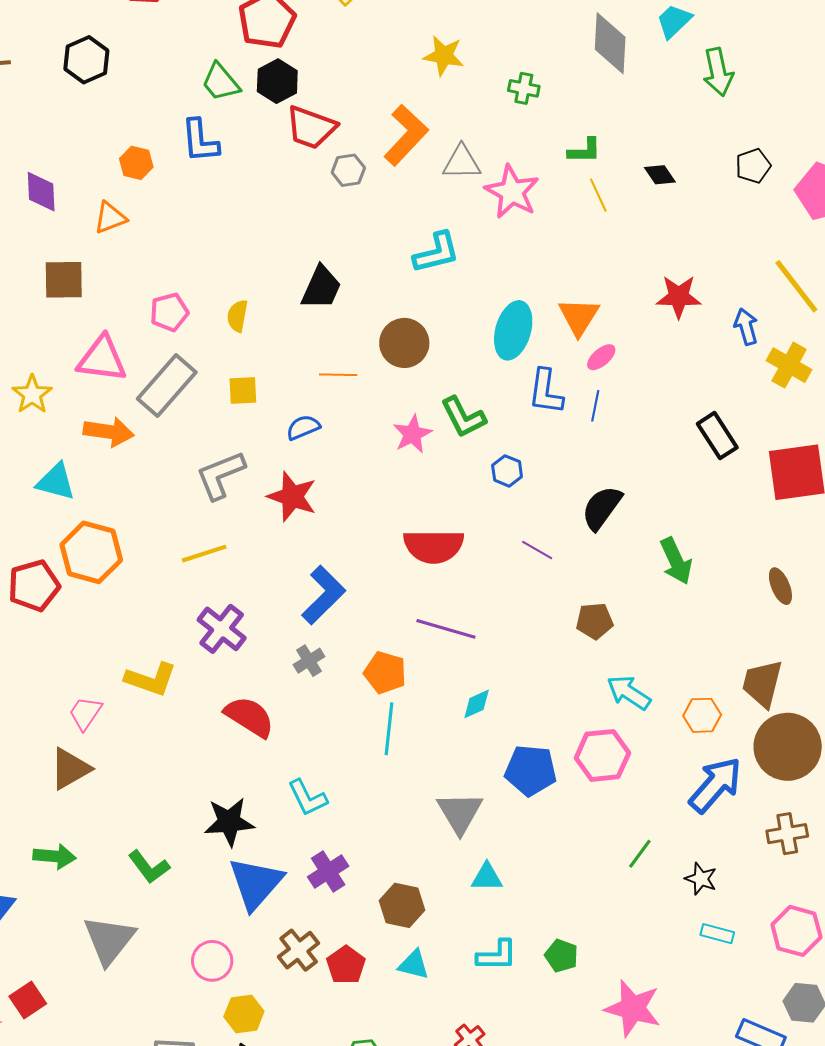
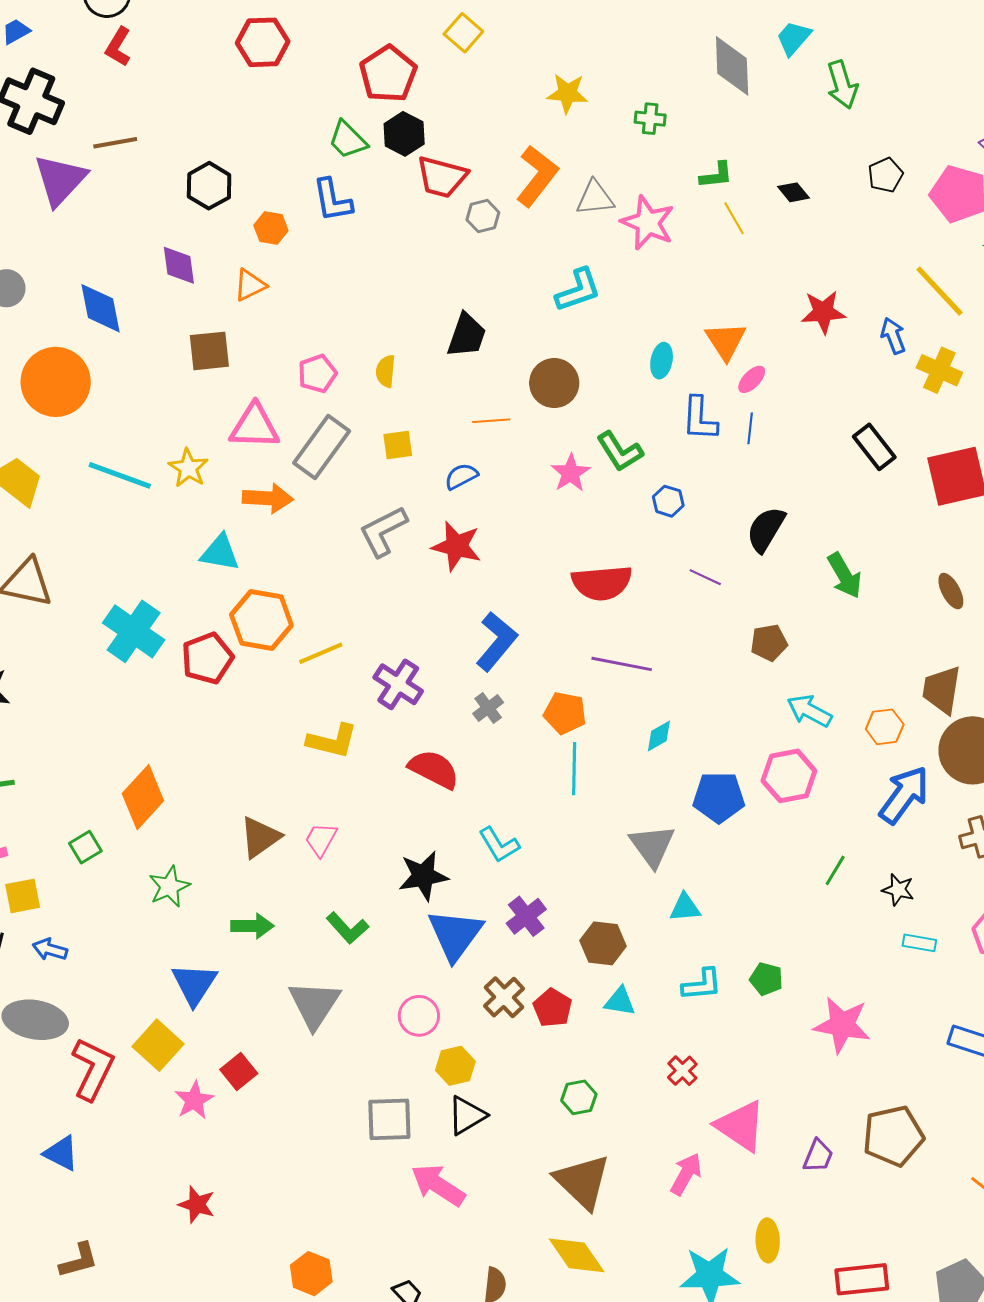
black hexagon: (86, 60) -> (209, 186), moved
cyan ellipse: (513, 330) -> (662, 361), size x0.6
yellow line: (204, 554) -> (321, 653), moved
pink trapezoid: (85, 713) -> (321, 839), moved

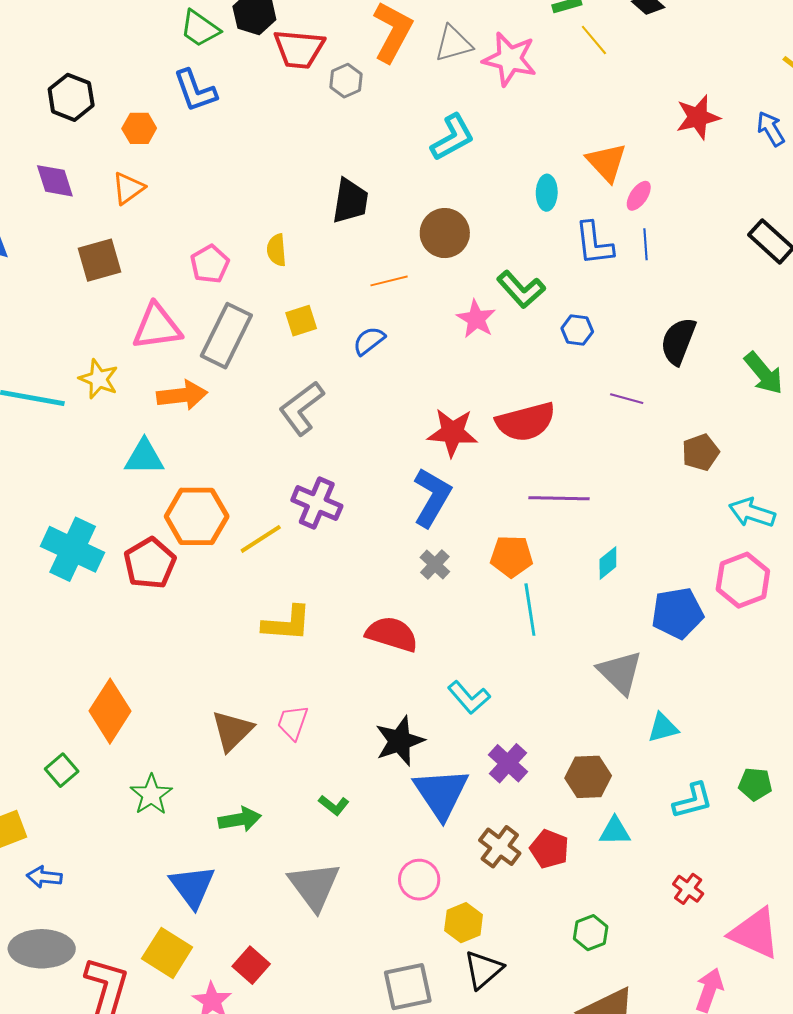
red star: (457, 546) -> (452, 433), moved
purple cross: (398, 684) -> (317, 503), moved
green L-shape: (347, 928) -> (334, 805), size x0.7

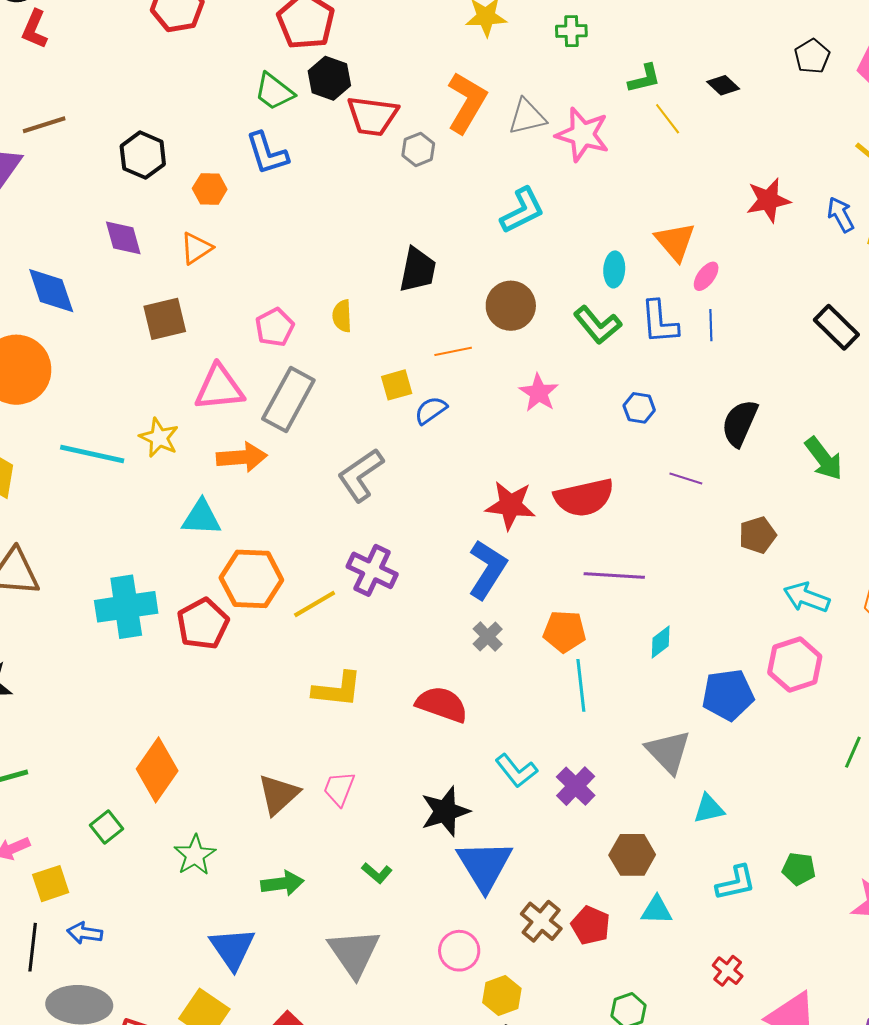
green L-shape: (521, 289) -> (598, 325), moved
yellow square: (301, 321) -> (397, 385), moved
cyan cross: (73, 549) -> (126, 607), turned -36
purple cross: (508, 763) -> (576, 786), moved

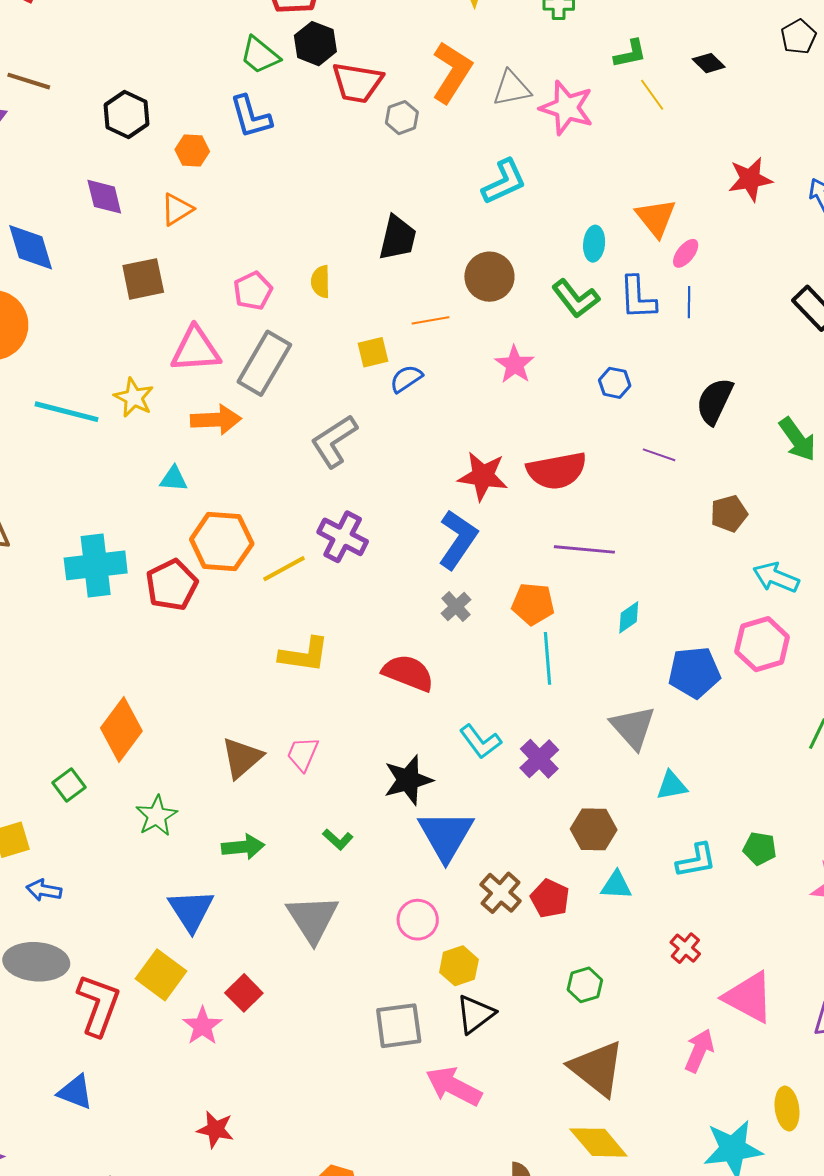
brown line: (44, 125) -> (29, 81), turned 33
cyan triangle: (201, 518) -> (174, 479), size x0.7

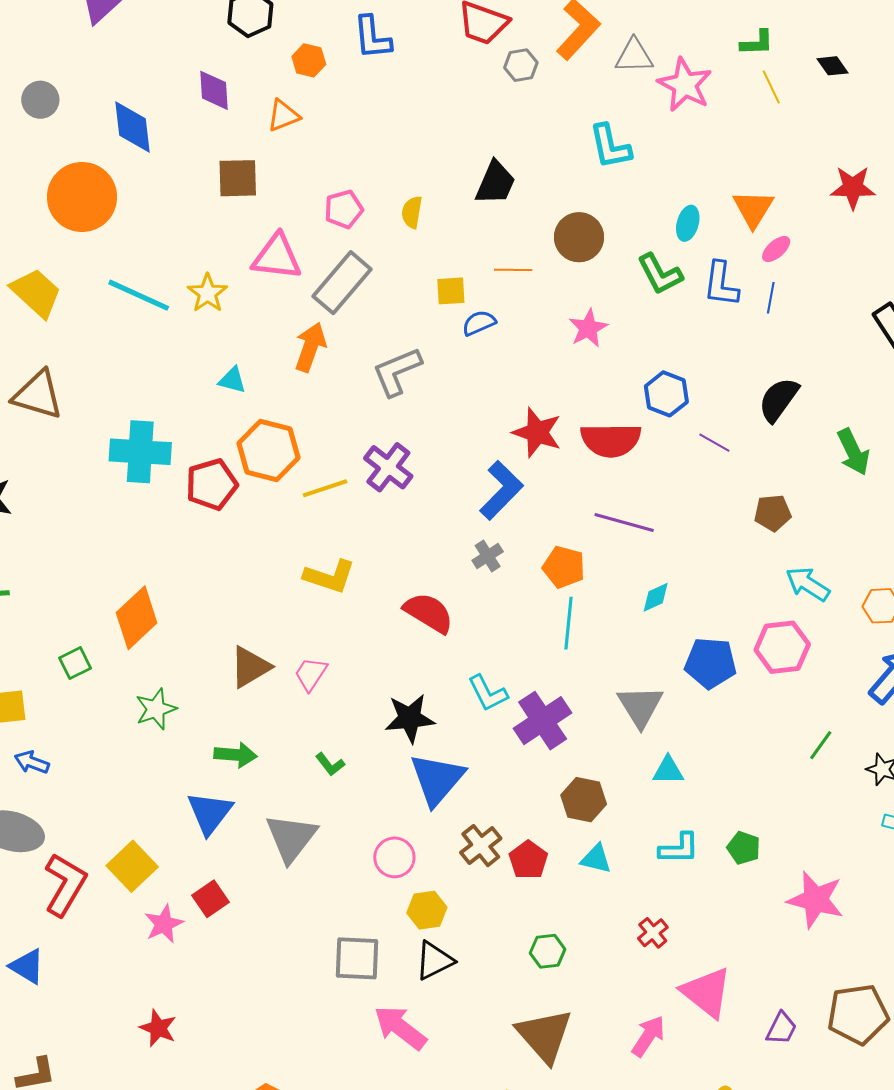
cyan L-shape: (504, 182) -> (610, 146), turned 93
blue hexagon: (615, 383) -> (666, 394), moved, size x1.4
orange arrow: (216, 420) -> (310, 347), moved, turned -78
purple cross: (539, 759) -> (543, 721), size x1.4
blue triangle: (191, 910) -> (210, 813), moved

